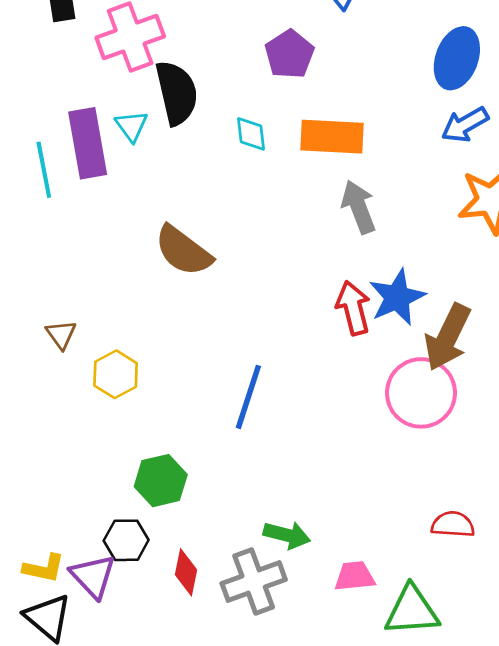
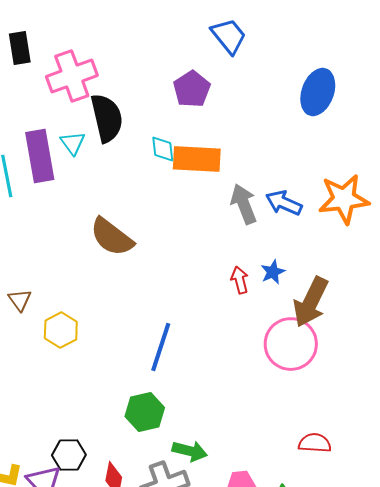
blue arrow: (465, 125) -> (284, 203), moved, turned 54
orange rectangle: (332, 137) -> (197, 159), moved
blue star: (397, 297) -> (273, 272), size x0.6
red arrow: (353, 308) -> (240, 280), size x0.7
green hexagon: (161, 481) -> (145, 412), moved

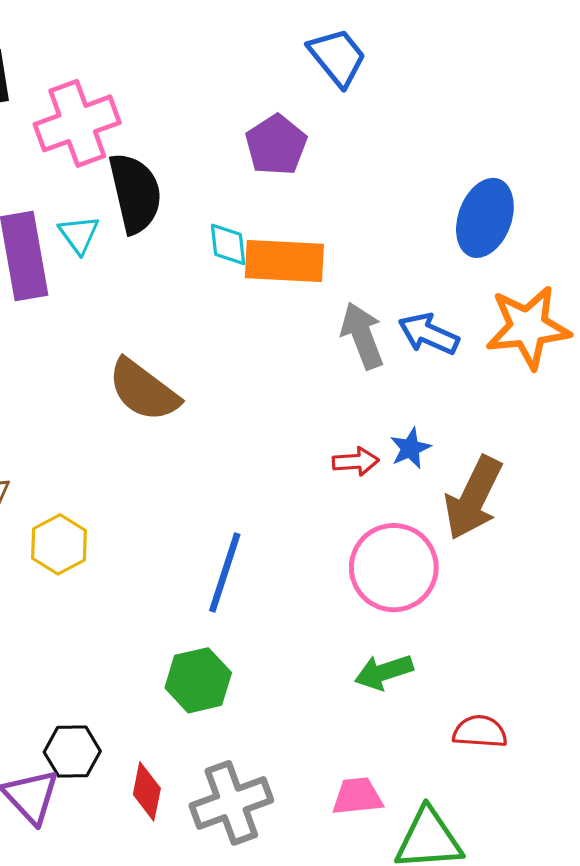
blue ellipse: (318, 92) -> (485, 218), moved
red arrow: (240, 280) -> (356, 462), turned 100
pink circle: (291, 344) -> (394, 568), moved
green arrow: (190, 451) -> (384, 672), moved, turned 148

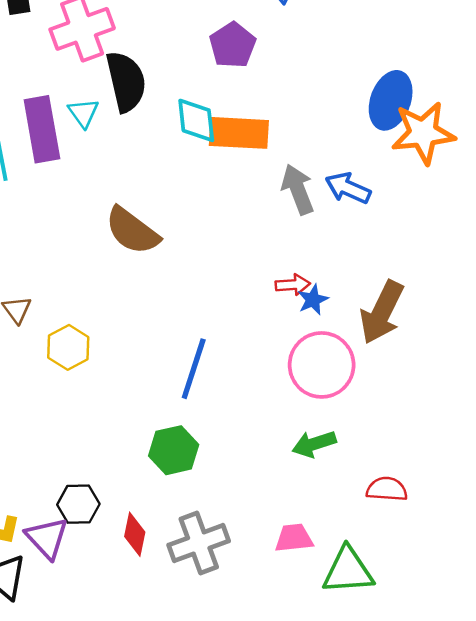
cyan diamond: (228, 244) -> (196, 120), size x1.4
orange star: (528, 327) -> (423, 133), moved
blue star: (410, 448) -> (313, 300), moved

